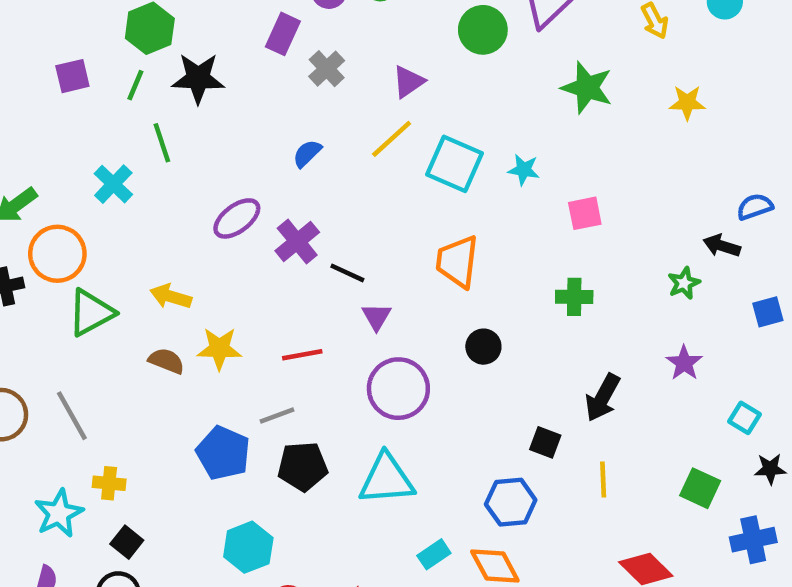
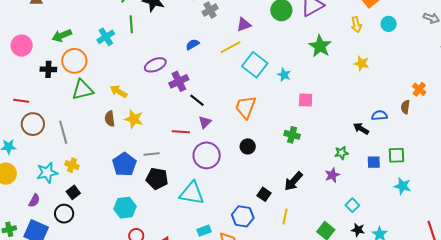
green star: (684, 283) -> (342, 153), moved
red line: (302, 355) -> (181, 132), moved
brown semicircle: (166, 361) -> (110, 119), turned -133

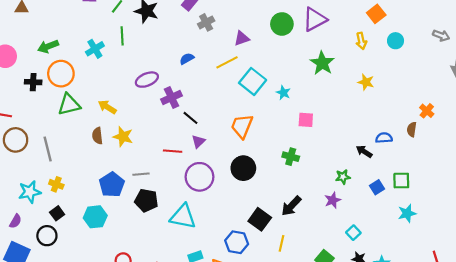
black circle: (248, 146) -> (243, 168), size x1.5
blue square: (374, 162) -> (377, 187), turned -32
cyan star: (403, 186) -> (407, 213), turned -30
black square: (264, 194) -> (260, 219), size x1.5
cyan hexagon: (125, 208) -> (95, 217), moved

